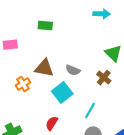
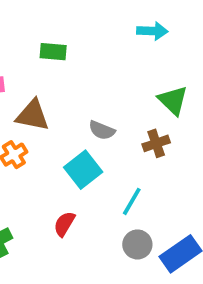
brown triangle: (44, 68) -> (33, 115), moved
brown cross: (104, 78) -> (156, 143), turned 32

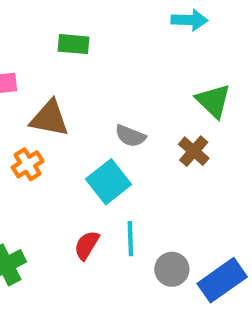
brown cross: (156, 143) -> (194, 151), turned -30
cyan line: (132, 201) -> (130, 239), moved, turned -32

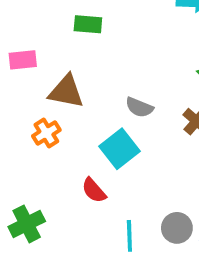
cyan line: (130, 239) -> (129, 236), moved
red semicircle: (87, 245) -> (94, 190), moved, turned -72

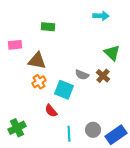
gray semicircle: (139, 107) -> (82, 75), moved
orange cross: (46, 133) -> (39, 82), moved
cyan square: (120, 149) -> (64, 90), turned -30

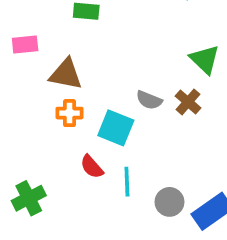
orange cross: (39, 82) -> (69, 113), turned 32
cyan line: (69, 134) -> (127, 182), moved

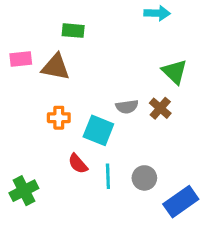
brown triangle: (66, 74) -> (56, 67), moved
gray semicircle: (149, 100) -> (127, 107), turned -30
gray circle: (169, 202) -> (144, 178), moved

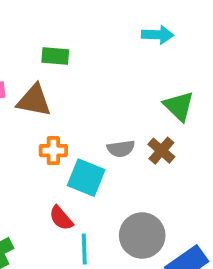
orange cross: (59, 118) -> (53, 151), moved
cyan line: (108, 176) -> (84, 249), moved
gray circle: (144, 178) -> (142, 235), size x1.5

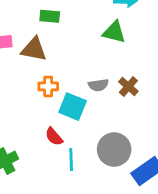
green triangle: (179, 106) -> (114, 32), moved, turned -30

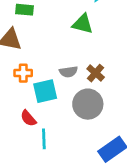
cyan square: (73, 107) -> (45, 91), turned -35
gray circle: (114, 150) -> (88, 104), moved

